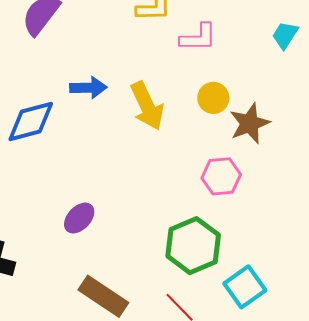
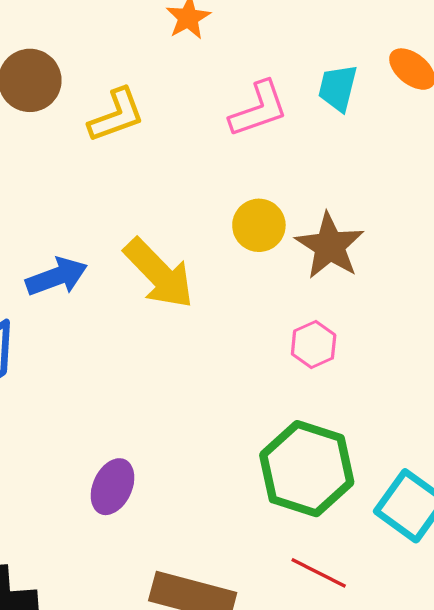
pink L-shape: (198, 38) -> (259, 109), moved
pink hexagon: (221, 176) -> (314, 345), size x0.7

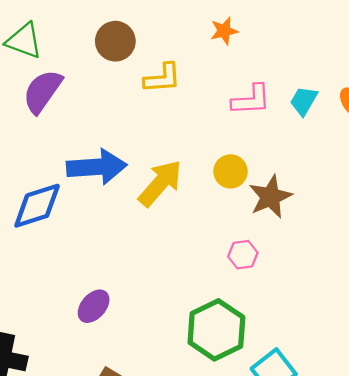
yellow arrow: (159, 274) -> (160, 183), turned -111
blue arrow: (57, 277) -> (97, 167), size x1.5

